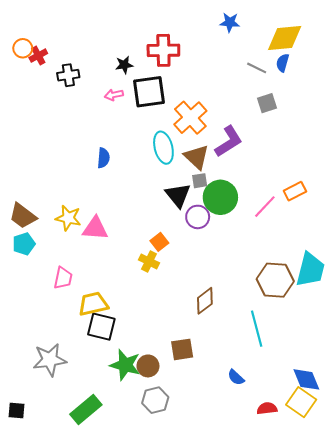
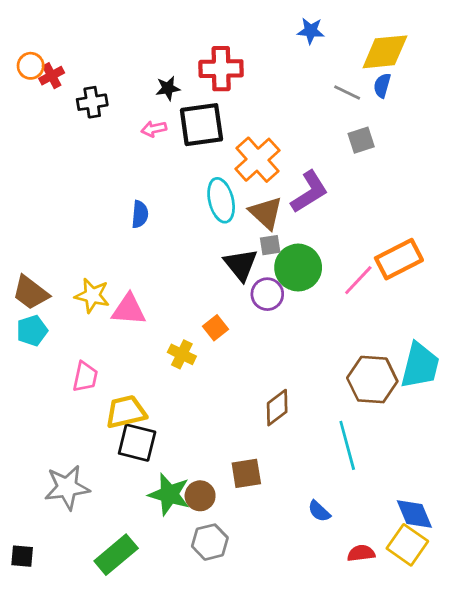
orange rectangle: (295, 191) -> (399, 259), size x1.5
yellow cross: (149, 261) -> (182, 354), moved

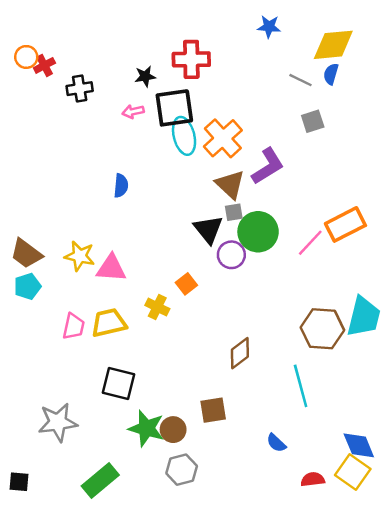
cyan ellipse: (221, 200) -> (184, 136), moved
yellow trapezoid: (126, 412) -> (109, 323), moved

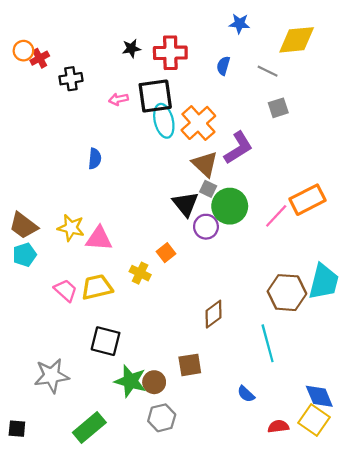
blue semicircle: (331, 74) -> (223, 66), moved
black star: (145, 76) -> (131, 48), moved
blue semicircle: (121, 186) -> (95, 159), moved
gray square: (234, 212) -> (208, 189), turned 35
pink trapezoid: (74, 326) -> (66, 290), turned -60

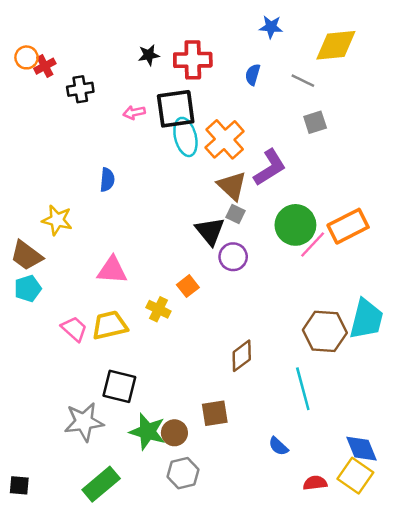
green circle: (230, 206) -> (295, 225), moved
yellow star: (71, 228) -> (57, 220), moved
gray star: (52, 376) -> (84, 422), moved

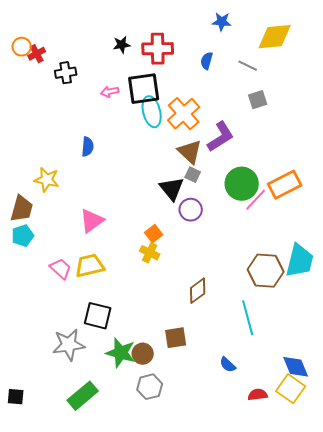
brown trapezoid: (26, 256) -> (22, 209), turned -112
pink triangle: (112, 270) -> (92, 221), turned -40
yellow cross: (159, 309) -> (150, 253), moved

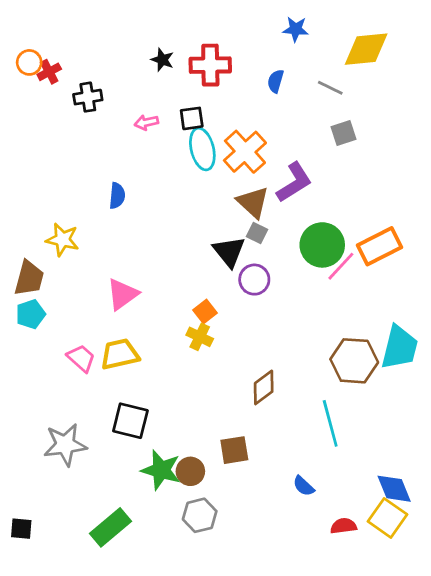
black star: (122, 45) -> (162, 60), turned 30
black square: (144, 89) -> (192, 118), size x0.6
gray star: (69, 345) -> (65, 445), moved

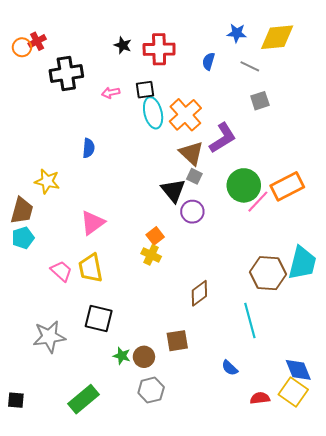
blue star: (296, 29) -> (237, 33), moved
red cross: (49, 72) -> (37, 41), moved
black cross: (88, 97) -> (66, 73), size x1.5
yellow trapezoid: (120, 354) -> (91, 268), turned -88
green star: (161, 470) -> (122, 356), size x0.6

